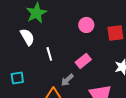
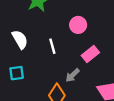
pink circle: (86, 25) -> (78, 25), moved
white semicircle: (27, 37) -> (20, 39), moved

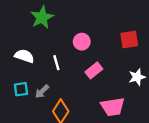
white semicircle: (20, 39) -> (24, 56), turned -42
gray arrow: (73, 75) -> (42, 91), moved

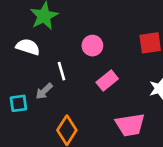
white semicircle: (24, 56) -> (28, 47), moved
gray arrow: (42, 91) -> (44, 91), moved

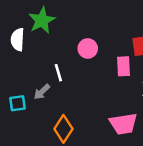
white semicircle: (28, 47) -> (18, 40), moved, turned -105
pink rectangle: (107, 81) -> (123, 66), moved, turned -54

